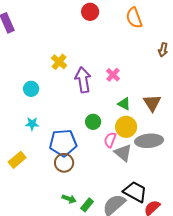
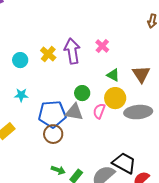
yellow cross: (59, 62) -> (48, 54), moved
gray triangle: (123, 153) -> (74, 112), moved, turned -30

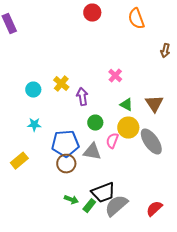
purple arrow: (72, 51) -> (82, 97), moved, size x0.7
gray triangle: (74, 112) -> (92, 152), moved
gray ellipse: (138, 112) -> (151, 142), turned 60
black trapezoid: (124, 163) -> (103, 193), moved, turned 130

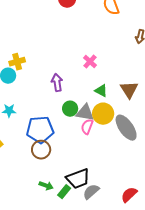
yellow cross: (61, 84) -> (17, 62), moved, turned 35
gray triangle: (92, 152) -> (85, 113), moved
gray semicircle: (116, 206) -> (91, 192), size x0.7

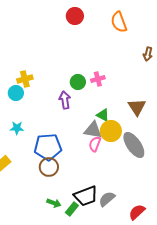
pink cross: (90, 62) -> (98, 79), turned 32
green triangle: (101, 91) -> (103, 115), moved
green circle: (70, 109) -> (78, 82), moved
gray semicircle: (91, 192) -> (107, 199), moved

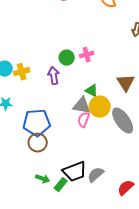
yellow cross: (25, 79) -> (22, 72), moved

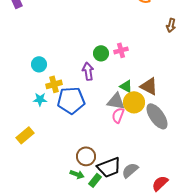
yellow cross: (22, 72) -> (54, 84), moved
brown triangle: (126, 83) -> (149, 86), moved, turned -30
blue pentagon: (37, 123) -> (71, 100), moved
brown circle: (38, 143) -> (86, 156), moved

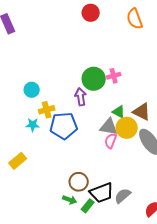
green circle: (101, 53) -> (94, 79), size x1.5

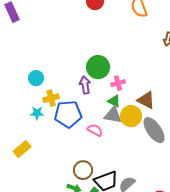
pink cross: (114, 76) -> (118, 83), moved
green triangle: (119, 112) -> (114, 101), moved
pink semicircle: (111, 141) -> (95, 130), moved, turned 98

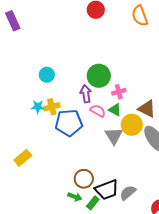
cyan circle: (36, 78) -> (47, 75), moved
cyan star: (37, 113) -> (38, 107), moved
gray triangle: (113, 115) -> (114, 136), moved, turned 48
pink semicircle: (95, 130) -> (98, 111), moved

